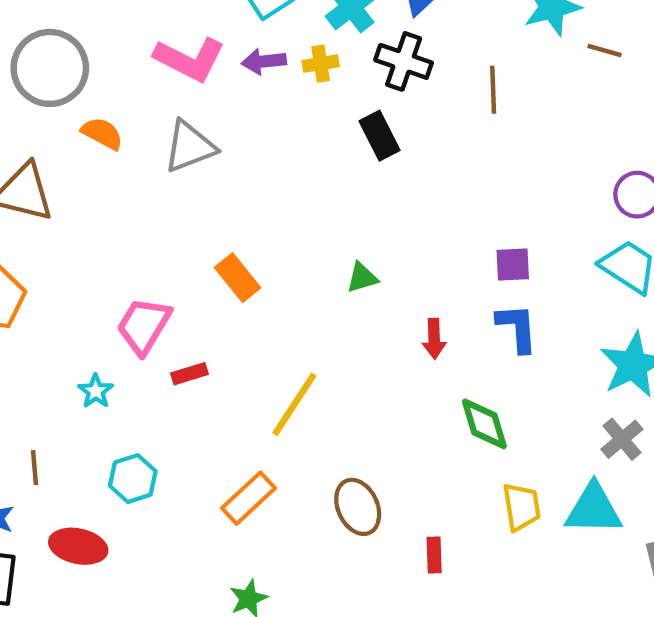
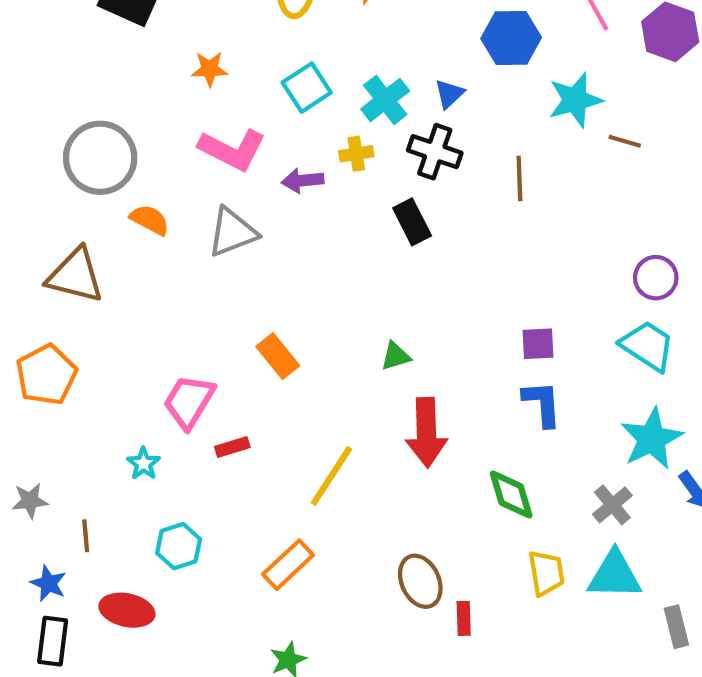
purple arrow: (264, 61) -> (303, 181), moved
red arrow: (434, 339) -> (426, 433), moved, size x1.8
gray cross: (622, 439) -> (612, 505), moved
brown ellipse: (358, 507) -> (420, 581), moved

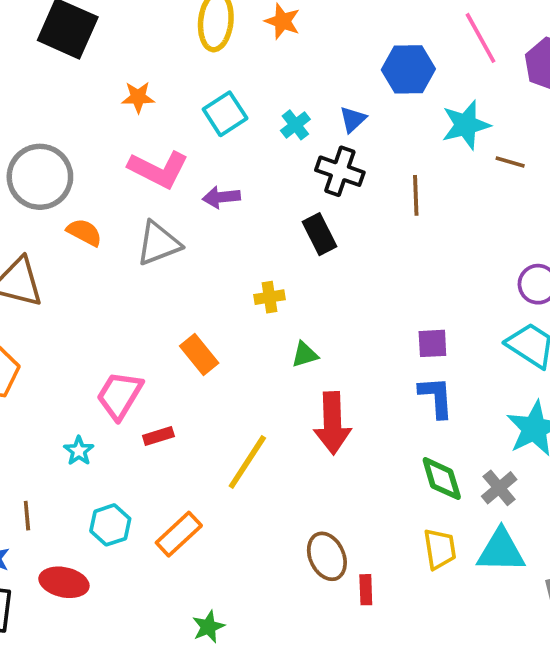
cyan cross: (385, 100) -> (295, 125), size x0.7
yellow cross: (356, 154) -> (270, 297), moved
green diamond: (511, 494) -> (442, 479), moved
orange rectangle: (288, 565) -> (179, 534), moved

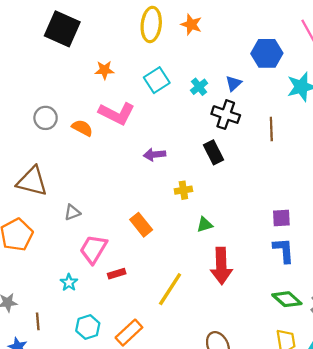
gray circle: (40, 177) -> (46, 118), size x0.6
purple arrow: (221, 197) -> (155, 155), moved
orange semicircle: (84, 232) -> (82, 128), moved
gray triangle: (158, 243) -> (72, 212), moved, size x0.6
green diamond: (442, 479) -> (287, 299), turned -32

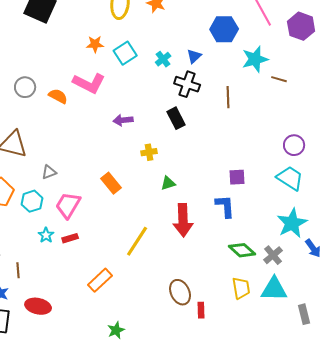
orange star: (104, 70) -> (95, 44), moved
blue L-shape: (284, 250) -> (225, 206), moved
red rectangle: (117, 274) -> (70, 238), moved
cyan hexagon: (88, 327) -> (32, 201), moved

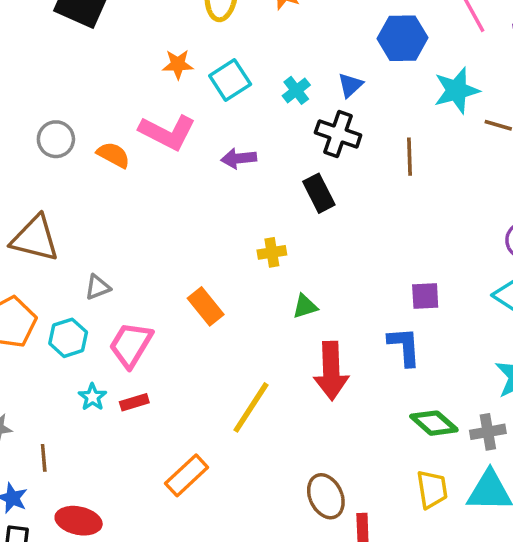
purple arrow: (123, 120) -> (239, 158), moved
gray cross: (273, 255) -> (488, 432), turned 30

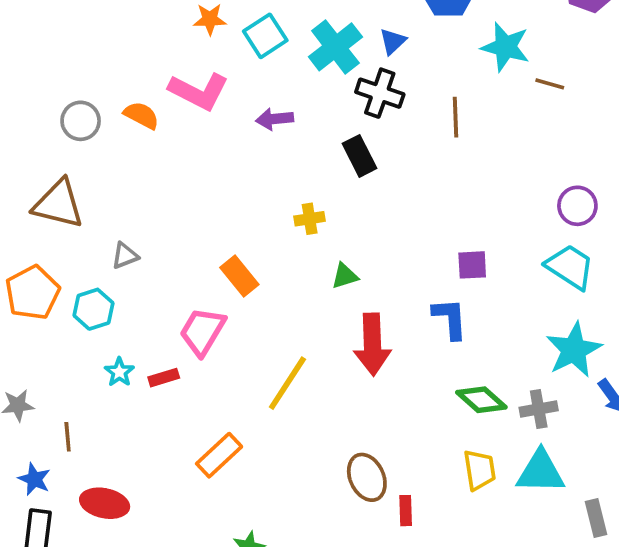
cyan cross: (296, 90) -> (335, 47), size x1.8
cyan star: (457, 90) -> (505, 47), turned 30
gray circle: (56, 139) -> (81, 121), moved
pink trapezoid: (131, 345) -> (202, 331), moved

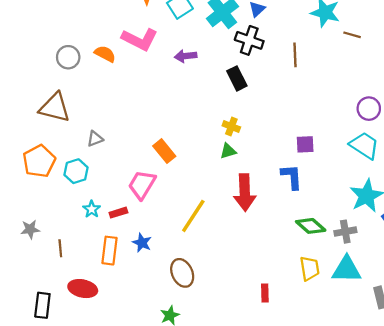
yellow cross: (310, 219) -> (231, 126), moved, turned 30
orange rectangle: (219, 455) -> (110, 251), moved, turned -40
brown ellipse: (367, 477) -> (182, 273), moved
blue star: (34, 479) -> (142, 243), moved

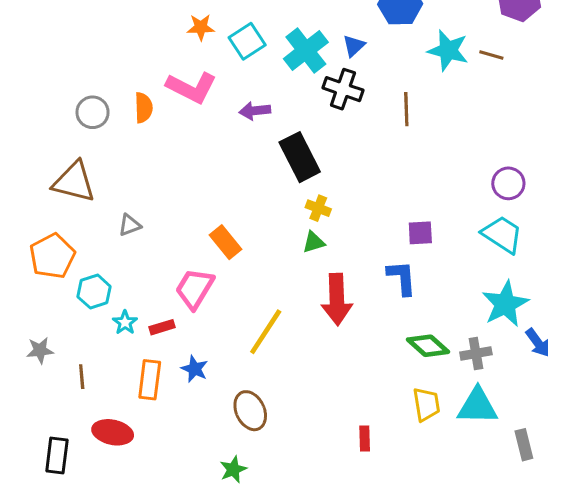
brown line: (352, 35) -> (491, 55), moved
orange semicircle: (105, 54) -> (144, 108), turned 60
black rectangle: (237, 78) -> (300, 157), moved, size x1.4
cyan hexagon: (76, 171) -> (94, 292), moved

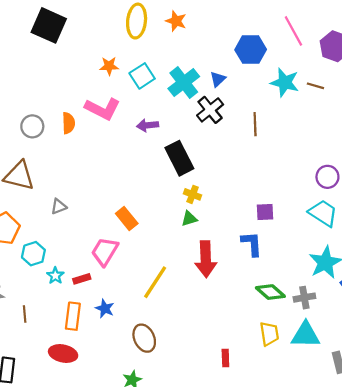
black cross: (343, 89) -> (210, 110), turned 32
red ellipse: (113, 432) -> (63, 353), moved

